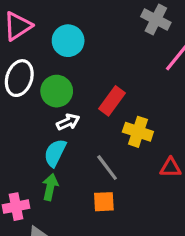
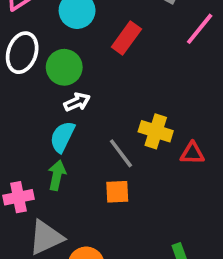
red rectangle: (112, 101) -> (126, 38), moved
yellow cross: (138, 132) -> (156, 131), moved

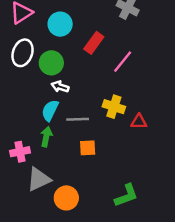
pink line: (200, 29) -> (123, 62), moved
white arrow: (77, 102) -> (60, 87), turned -138
gray line: (121, 153) -> (78, 119), moved, turned -55

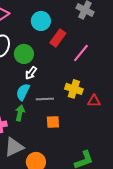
cyan circle: (60, 24) -> (41, 21), moved
white arrow: (60, 87) -> (31, 73), turned -72

